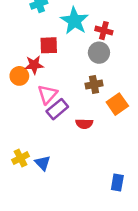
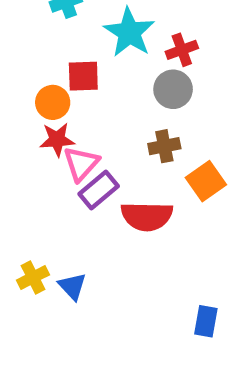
red cross: (104, 31) -> (182, 50), turned -35
red star: (34, 65) -> (57, 140), moved
orange circle: (19, 76) -> (53, 102), moved
red semicircle: (84, 124) -> (147, 216), size x1.6

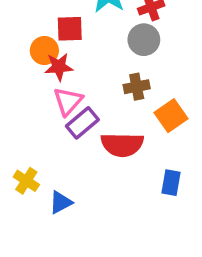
red star: (57, 140) -> (59, 67), moved
yellow cross: (33, 277) -> (26, 181), moved, turned -30
blue triangle: (72, 286) -> (61, 202), turned 45
blue rectangle: (206, 321) -> (171, 183), moved

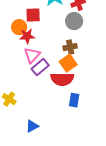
orange square: (171, 116) -> (68, 63), moved
blue rectangle: (171, 183) -> (74, 100), moved
blue triangle: (61, 202) -> (32, 126), moved

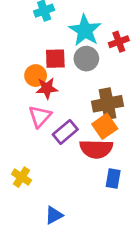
gray circle: (74, 21) -> (86, 59), moved
brown cross: (70, 47) -> (108, 104), size x1.5
pink triangle: (32, 55) -> (40, 116), moved

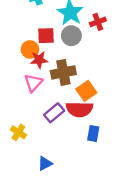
brown cross: (108, 104) -> (63, 72), moved
purple rectangle: (65, 132) -> (54, 113), moved

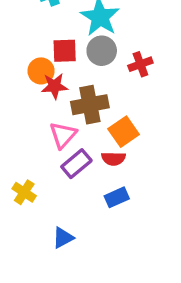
red cross: (98, 22) -> (140, 64), moved
pink triangle: (33, 83) -> (63, 135), moved
red semicircle: (79, 109) -> (113, 159), size x0.6
blue rectangle: (93, 134) -> (117, 197), moved, turned 56

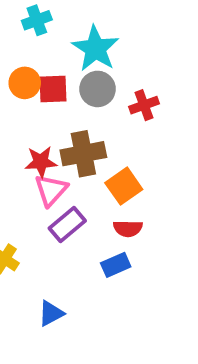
orange circle: (41, 71) -> (25, 83), moved
red star: (54, 86) -> (41, 162), moved
red semicircle: (113, 159) -> (128, 228), moved

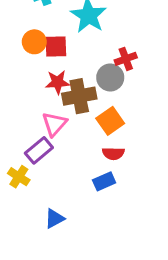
gray circle: (98, 89) -> (110, 77), moved
red star: (41, 162) -> (58, 82), moved
purple rectangle: (67, 224) -> (39, 150), moved

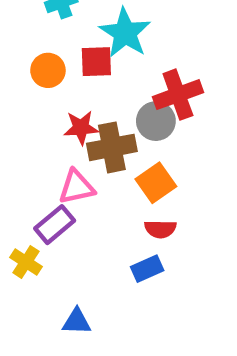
red square: (56, 46) -> (96, 62), moved
red cross: (126, 59) -> (178, 95), size x1.5
pink triangle: (54, 124) -> (77, 187), turned 36
blue triangle: (54, 219) -> (77, 321), turned 30

